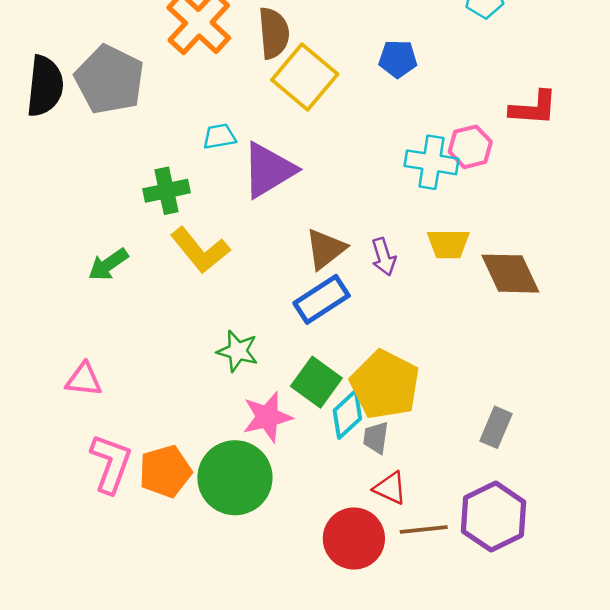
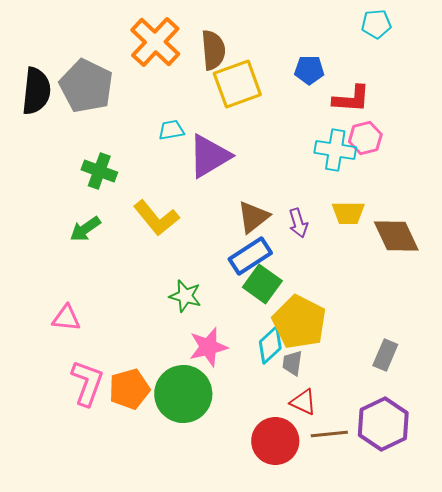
yellow square: (305, 77) -> (237, 84), turned 30
red L-shape: (534, 108) -> (351, 99), moved
green cross: (166, 191) -> (99, 171), moved, turned 32
green square: (316, 382) -> (262, 284), moved

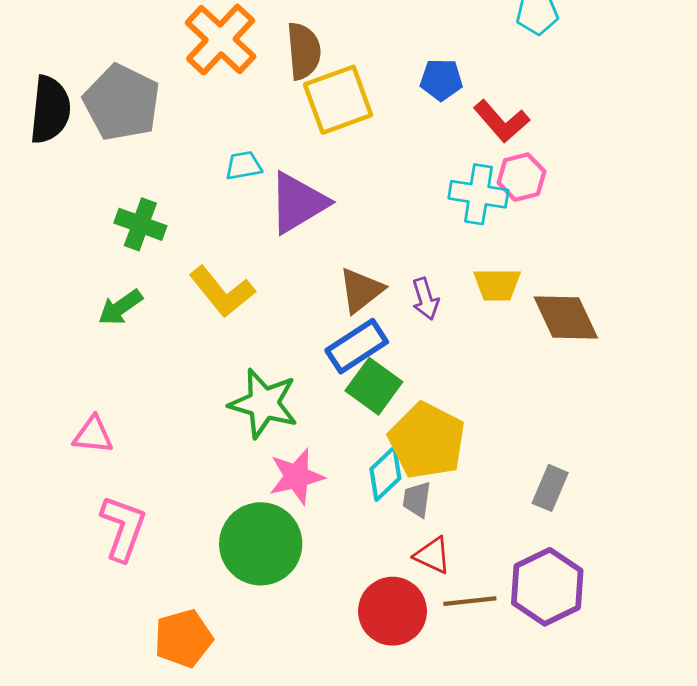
red L-shape: (351, 99) -> (501, 121), turned 45
green star: (185, 296) -> (264, 403), size x1.5
orange pentagon: (129, 389) -> (183, 638), moved

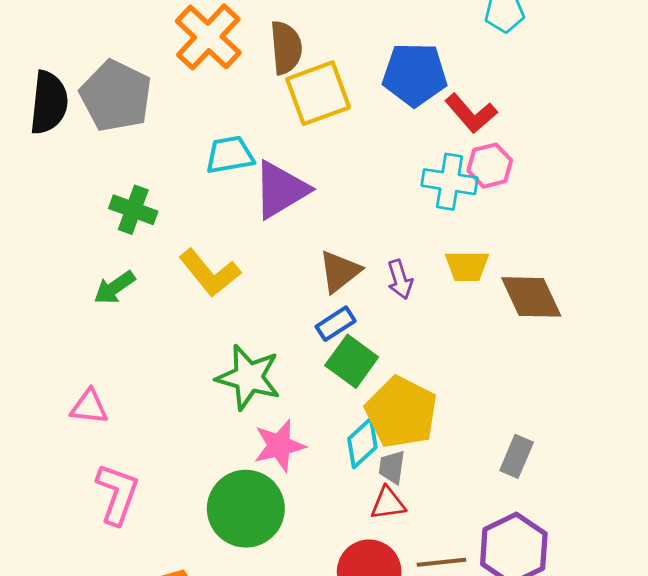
blue pentagon: (441, 80) -> (415, 74), size x1.6
cyan trapezoid: (244, 166) -> (230, 155), size x1.4
blue rectangle: (357, 346) -> (336, 324), size x0.7
red triangle: (433, 555) -> (388, 503), moved, turned -33

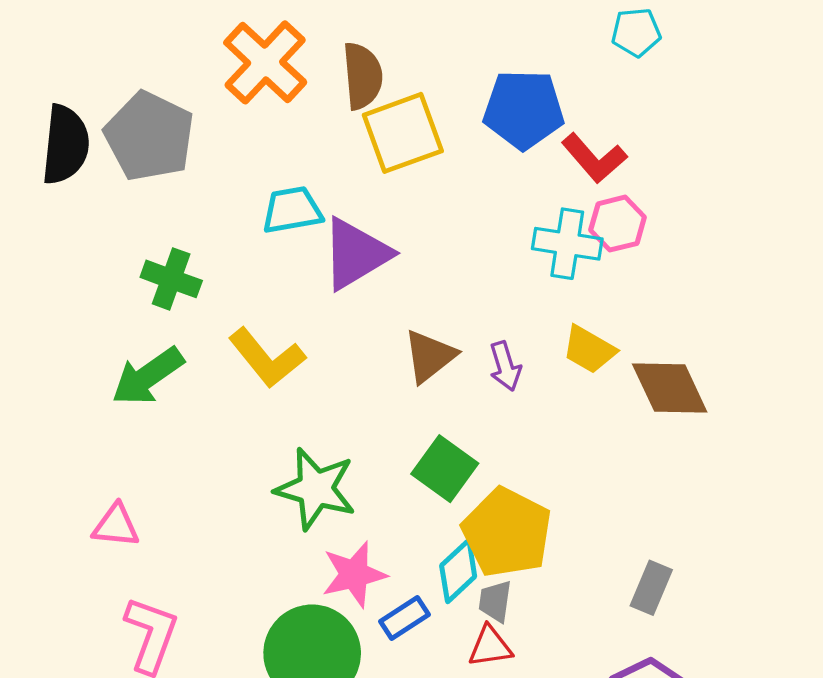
yellow trapezoid: (467, 266) -> (589, 349), turned 30
green arrow: (114, 288) -> (148, 376), size x1.4
blue rectangle: (336, 324) -> (404, 618), moved

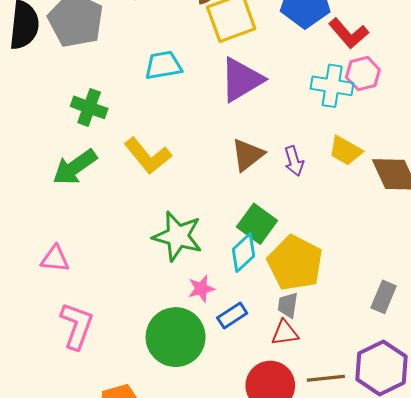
purple triangle: (356, 254) -> (241, 80), moved
cyan diamond: (458, 571) -> (244, 253), moved
pink star: (354, 574) -> (201, 289), size x0.7

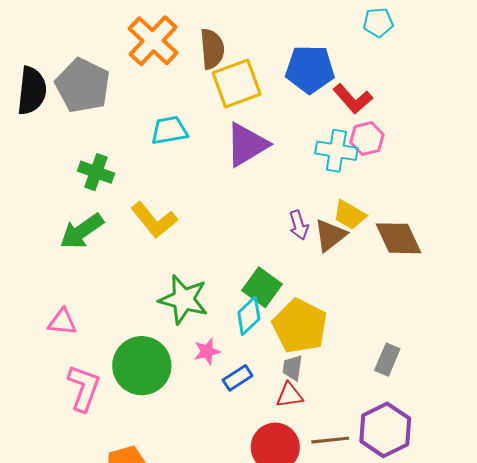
brown triangle: (248, 155) -> (330, 235), moved
green circle: (176, 337) -> (142, 366), moved

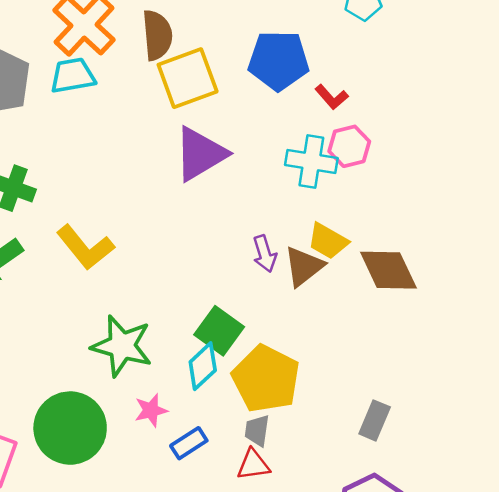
red L-shape: (353, 99) -> (332, 97), size x0.7
cyan trapezoid: (169, 130) -> (73, 76), moved

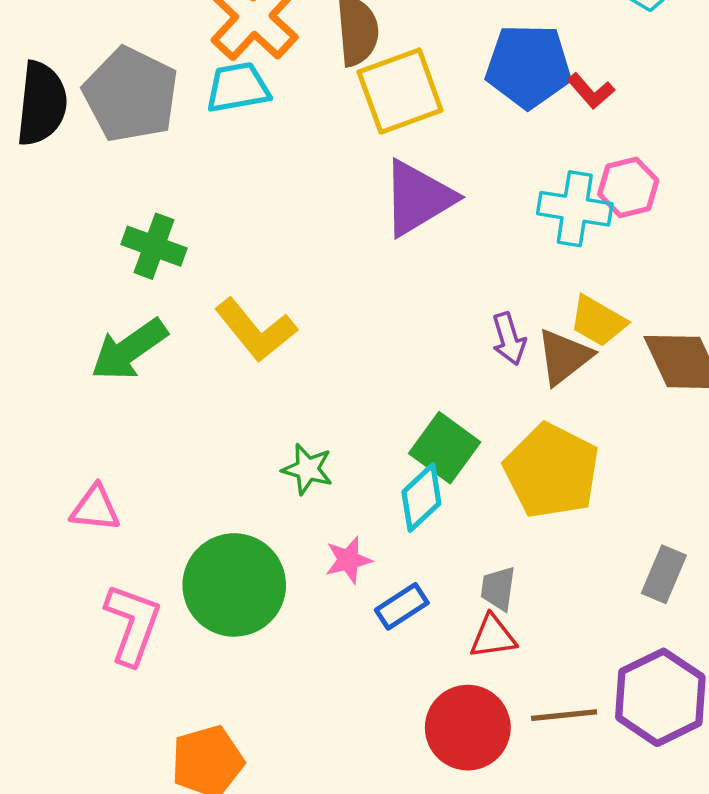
red L-shape: (332, 97) -> (591, 91), moved
green star: (122, 346) -> (307, 469), size x0.6
yellow pentagon: (266, 379) -> (552, 471), moved

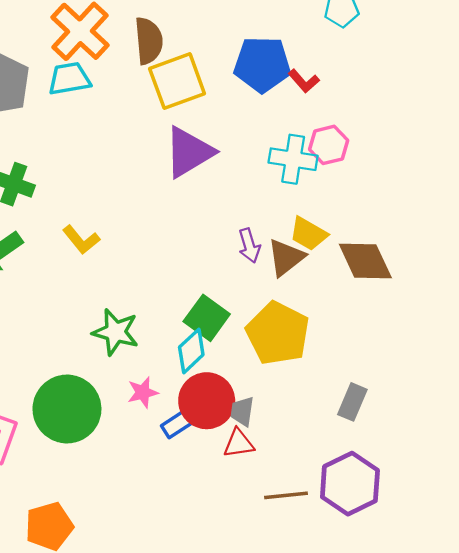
yellow L-shape: (256, 330) -> (81, 240), size x0.7
green star: (307, 469) -> (116, 332), size x1.4
red circle: (468, 728) -> (207, 401), moved

